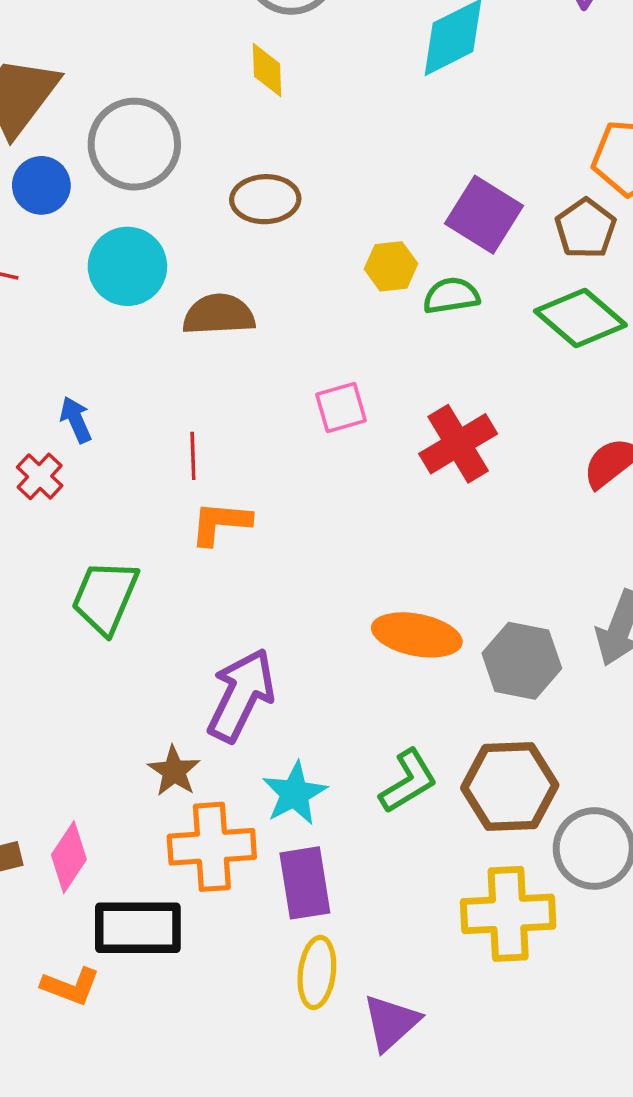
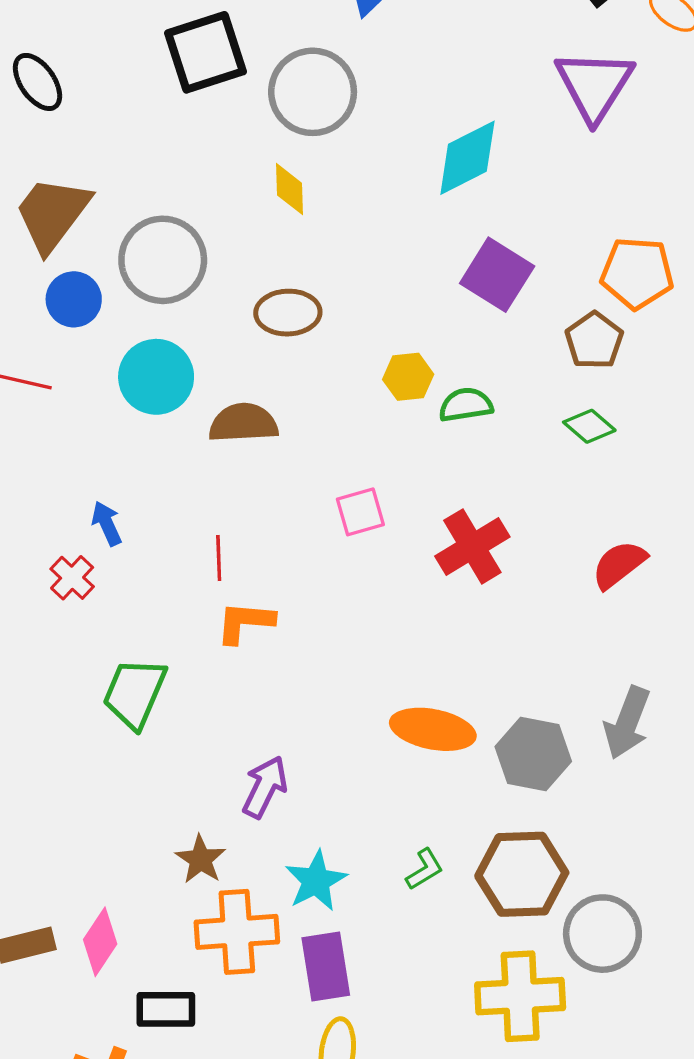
purple square: (484, 215) -> (497, 275), moved
green diamond: (580, 318) -> (589, 426), size x0.6
purple arrow: (241, 695) -> (265, 787), size x0.7
green L-shape: (408, 781) -> (425, 869), size x0.7
black rectangle: (138, 928) -> (166, 1009), size x0.7

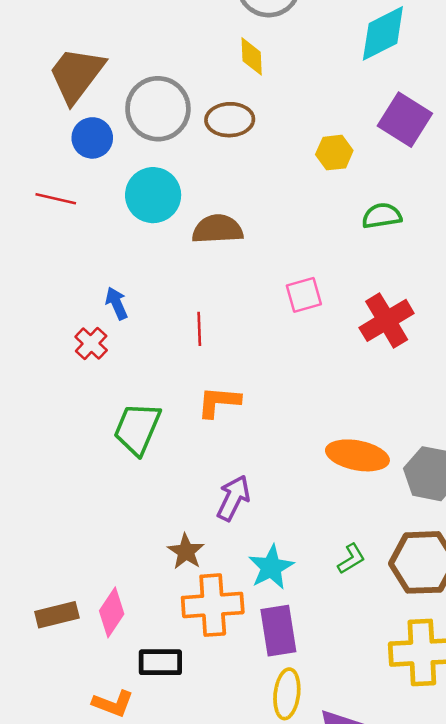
brown ellipse: (288, 313) -> (230, 120), moved
yellow hexagon: (408, 377) -> (334, 153), moved
orange L-shape: (245, 622) -> (219, 402), moved

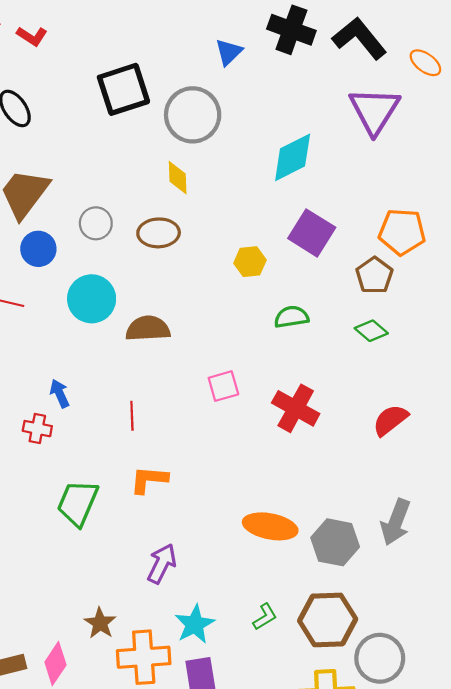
gray circle: (158, 109) -> (96, 223), size x0.6
red cross: (387, 320) -> (296, 408), turned -30
red cross: (91, 343) -> (37, 429), turned -32
brown star: (186, 552) -> (100, 623), moved

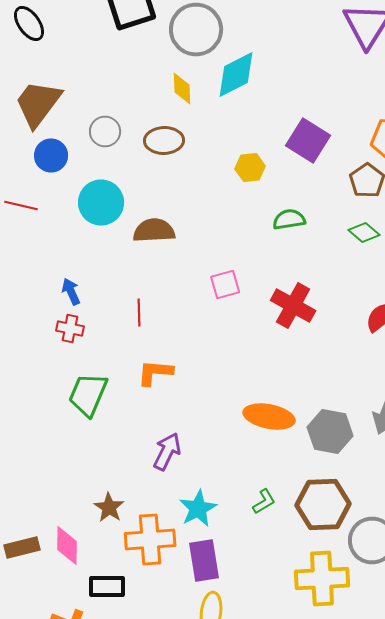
cyan diamond: (293, 157) -> (236, 74), moved
red cross: (37, 429) -> (70, 328), moved
pink diamond: (55, 664) -> (67, 546), turned -33

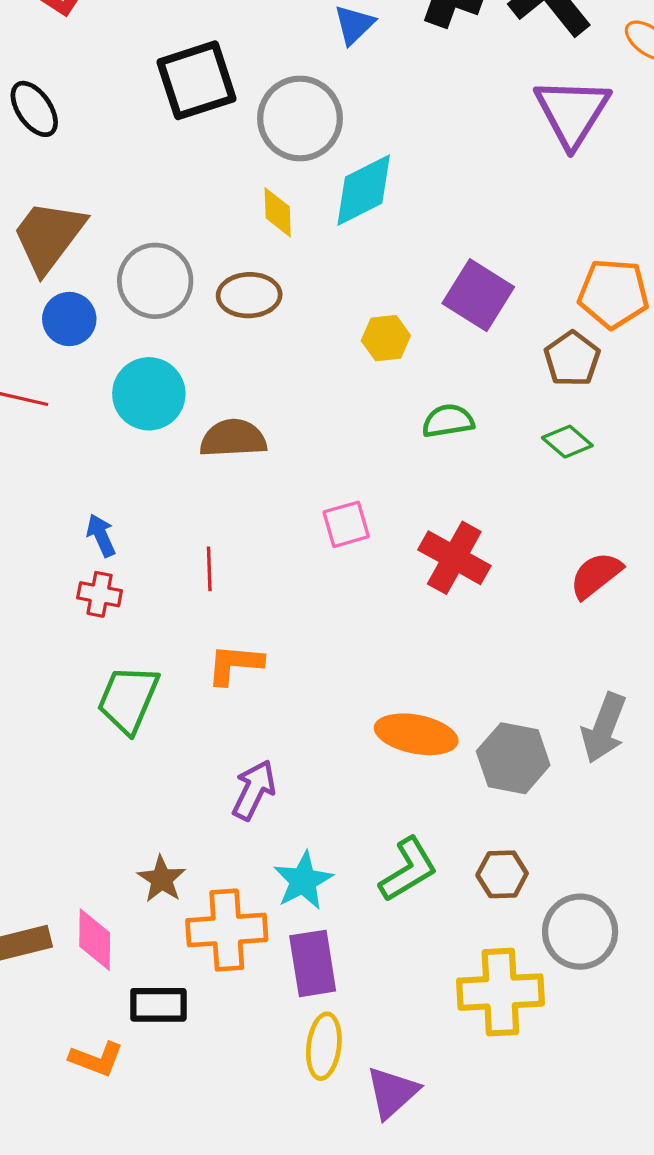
gray circle: (105, 132) -> (155, 281), size x1.5
green L-shape: (264, 502) -> (408, 870), size x1.6
brown hexagon: (323, 504) -> (502, 874), size x0.6

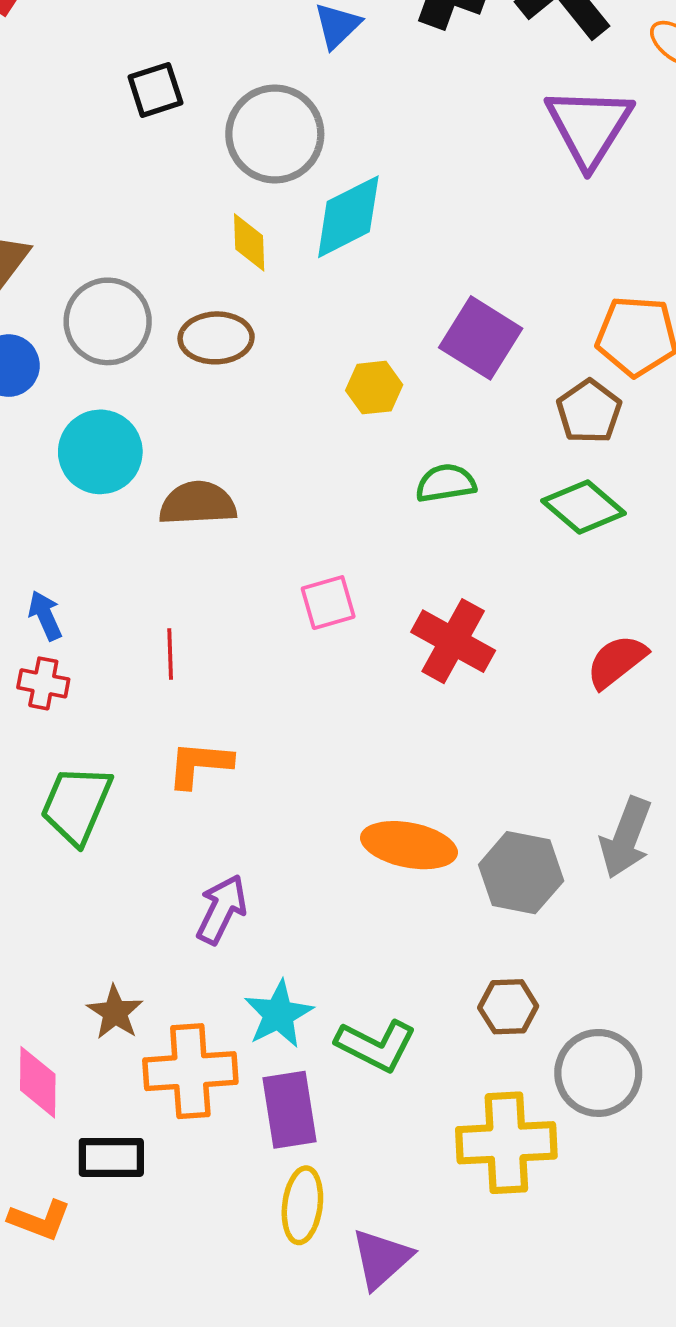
black square: (197, 80) -> (155, 90), size x0.6
green diamond: (567, 442) -> (584, 507), size x1.4
green L-shape: (408, 870) -> (376, 1045), moved, turned 58

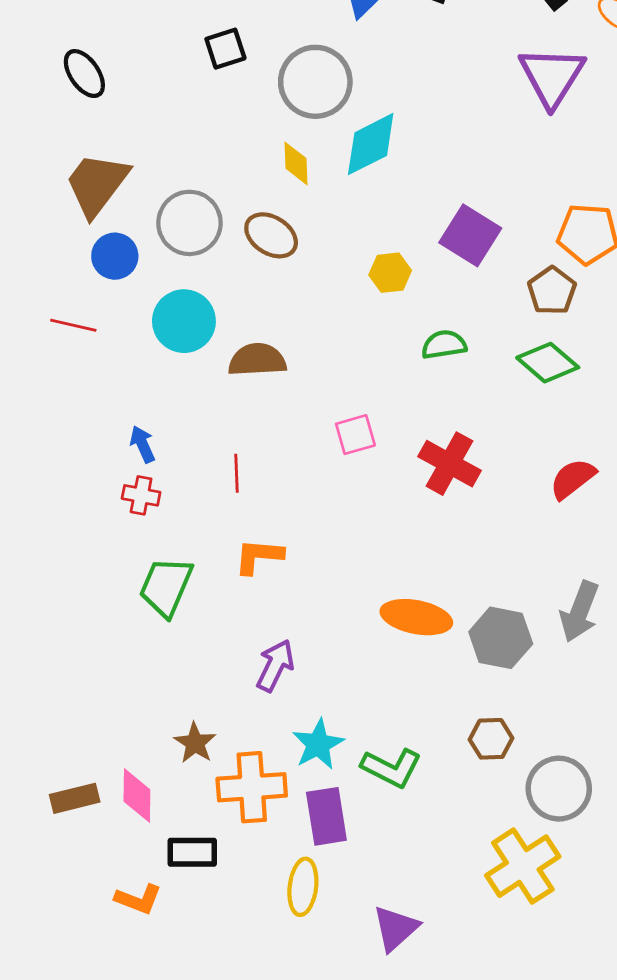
brown ellipse: (216, 338) -> (271, 235), turned 34
yellow cross: (506, 1143) -> (523, 866), moved, turned -30
yellow ellipse: (302, 1205) -> (303, 887), moved

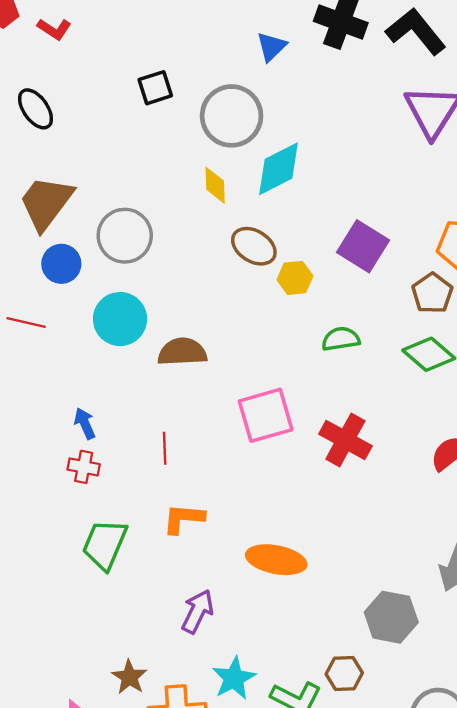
brown ellipse: (271, 235) -> (254, 246), moved
pink square: (355, 435) -> (266, 415), size x1.6
orange ellipse: (416, 617) -> (276, 560), moved
gray hexagon: (501, 638) -> (391, 617), moved
brown hexagon: (491, 739) -> (344, 674), moved

